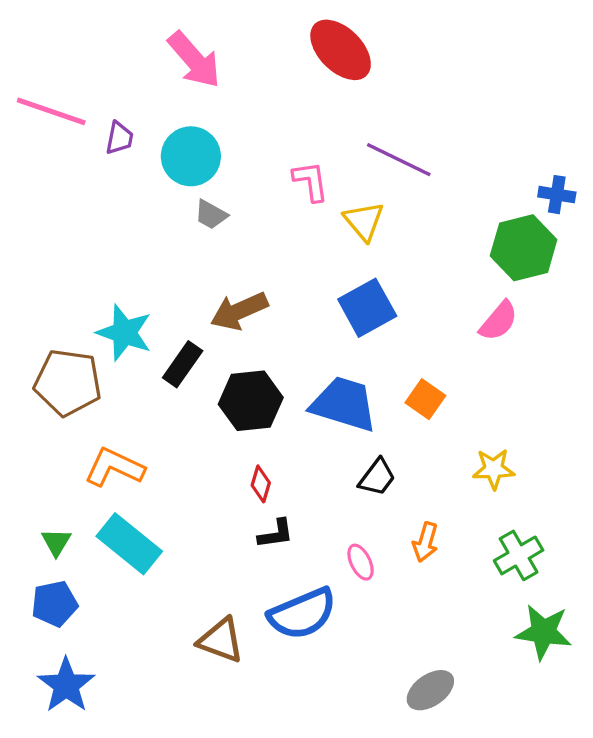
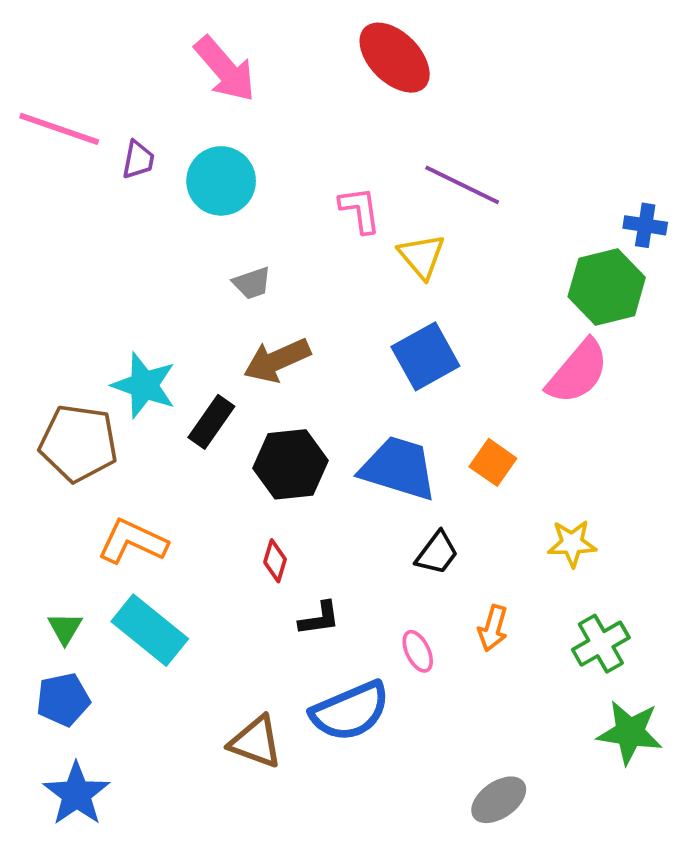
gray trapezoid: (211, 215) -> (252, 283), moved, turned -48
pink semicircle: (499, 321) -> (578, 372), size x1.4
red diamond: (261, 484) -> (275, 561), moved

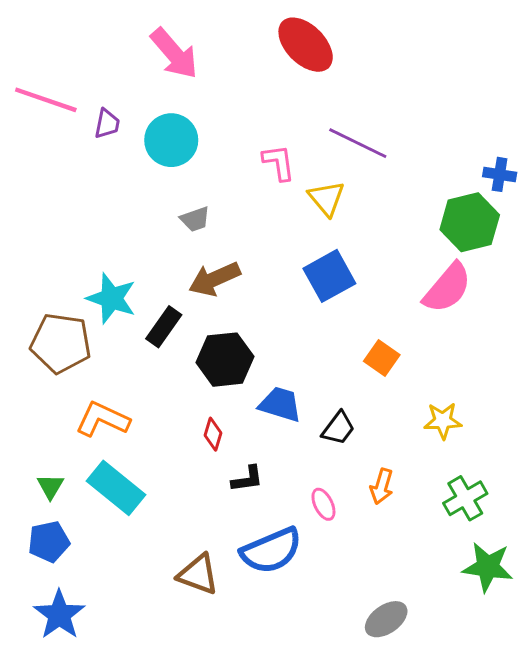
blue trapezoid: (398, 468) -> (280, 404), moved, size x0.7

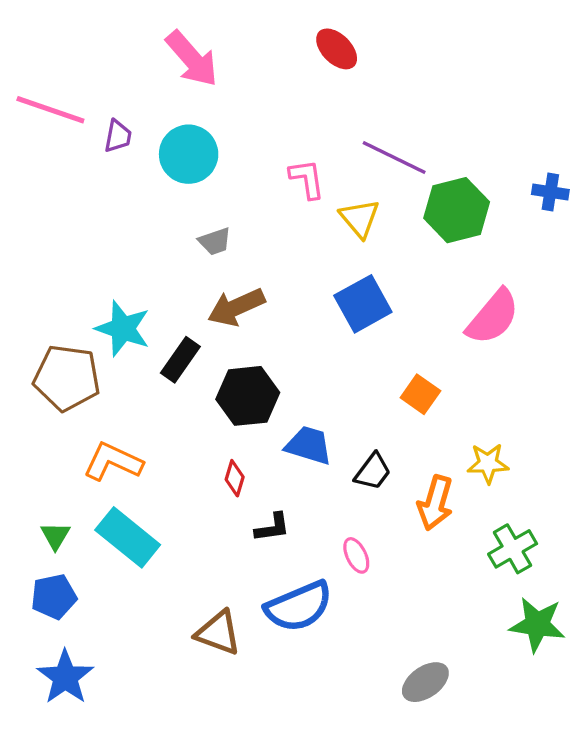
red ellipse: (306, 45) -> (337, 49), size x0.7
green hexagon: (470, 222) -> (457, 210), moved
orange arrow: (382, 486) -> (435, 503), moved, size x1.4

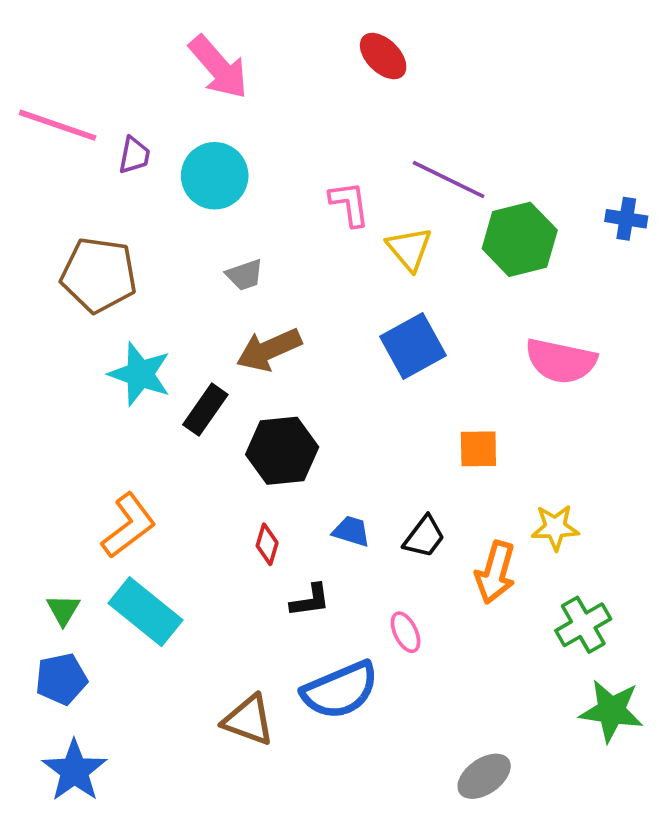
pink semicircle: (493, 317) -> (561, 361), turned 62
brown pentagon: (67, 378) -> (99, 275), moved
orange square: (420, 394) -> (478, 449), turned -36
blue trapezoid: (309, 445) -> (351, 531), moved, size x0.7
orange L-shape: (113, 462) -> (129, 526), turned 118

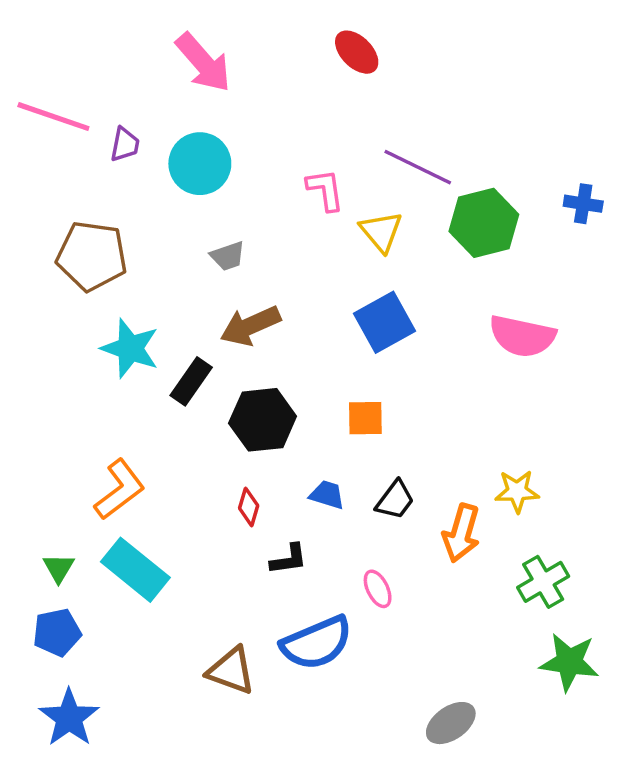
orange square: (478, 449) -> (365, 418), moved

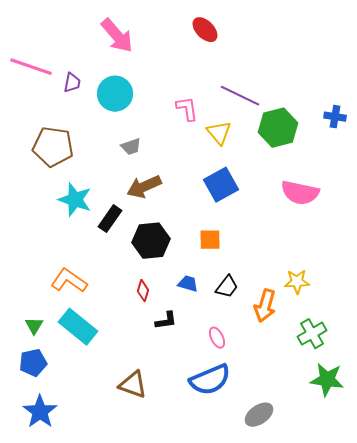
orange L-shape: (120, 490) -> (69, 281), turned -108
blue semicircle: (317, 643) -> (210, 380), moved

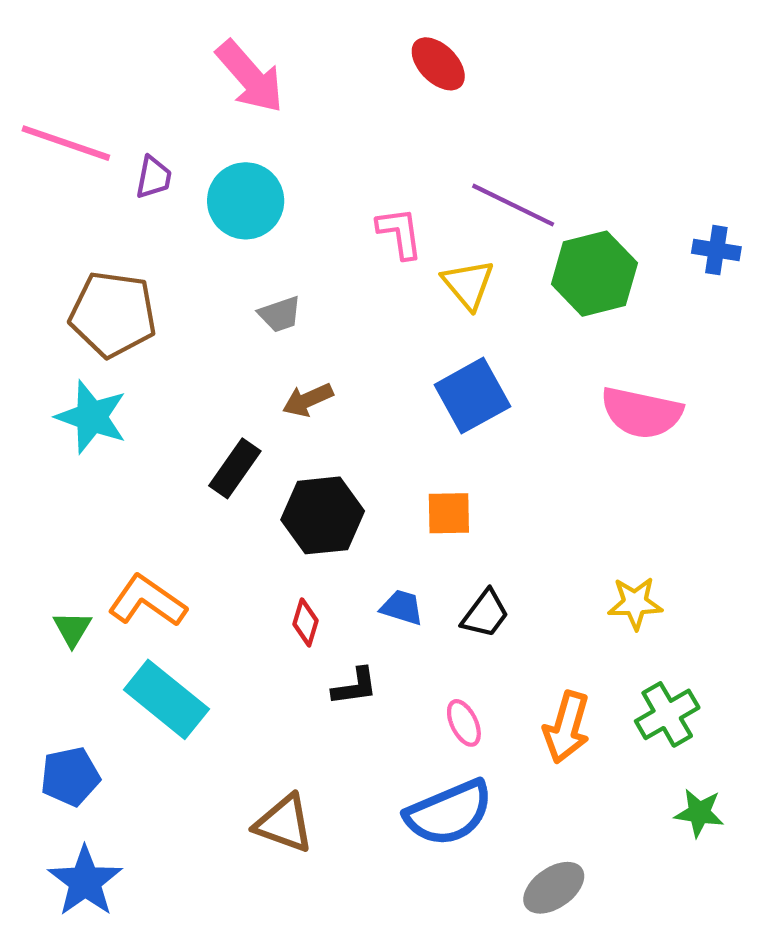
brown arrow: (144, 187) -> (308, 400), size x0.7
cyan star: (75, 200) -> (92, 417), moved
orange arrow: (265, 306) -> (567, 727), moved
green triangle: (34, 326) -> (72, 629), moved
green star: (327, 380) -> (699, 813), size x0.7

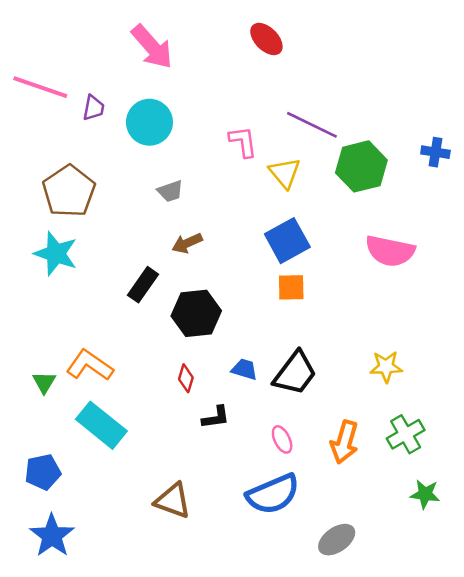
brown pentagon: (113, 314) -> (69, 191), turned 30
orange square: (449, 513) -> (291, 287), moved
black trapezoid: (485, 614) -> (295, 373), size x1.5

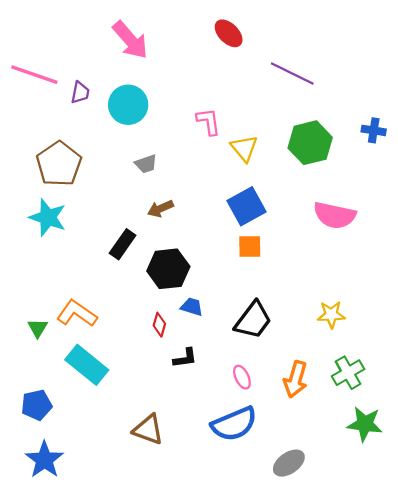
purple line: (312, 125) -> (292, 73), moved
blue trapezoid: (244, 369) -> (192, 307), moved
green star: (425, 494) -> (365, 424), size x1.4

